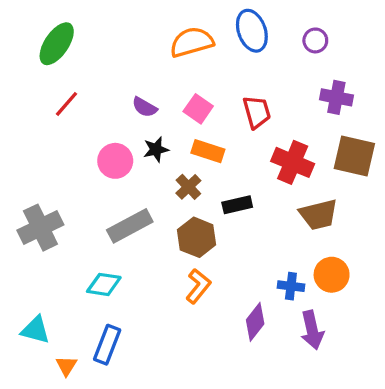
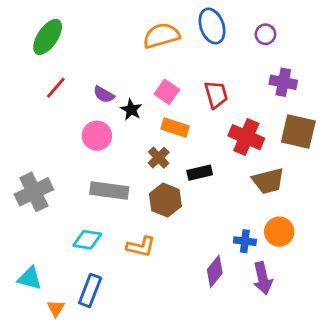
purple semicircle: (145, 107) -> (104, 95), moved
black star: (156, 149) -> (131, 110), moved, turned -30
gray rectangle: (130, 226) -> (109, 190), turned 36
orange L-shape: (198, 286) -> (141, 247), moved, turned 64

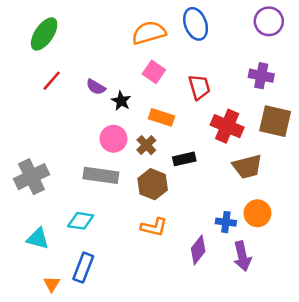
purple circle: (265, 34) -> (269, 21), moved, size x1.5
pink square: (167, 92) -> (154, 72), moved
pink circle: (97, 136) -> (114, 139), moved
orange L-shape: (141, 247) -> (154, 227), moved
cyan triangle: (30, 278) -> (38, 239), moved

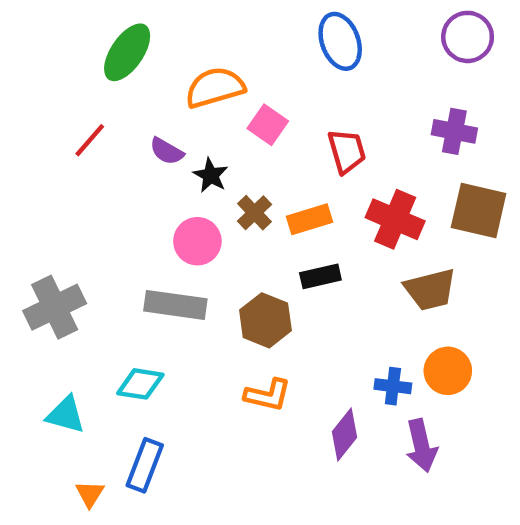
orange semicircle: (149, 33) -> (215, 87), moved
green ellipse: (44, 34) -> (127, 52), moved
orange rectangle: (161, 117) -> (309, 219), moved, turned -35
brown cross: (146, 145) -> (255, 213), moved

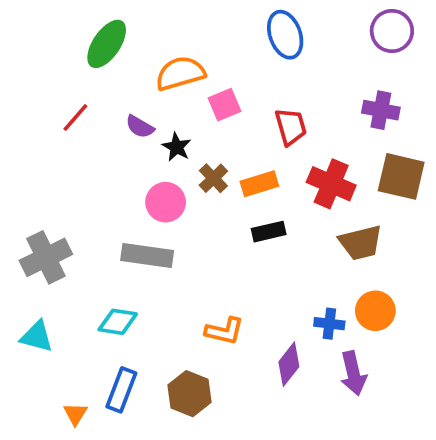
pink square: (268, 125) -> (224, 105), turned 32
brown hexagon: (265, 320) -> (189, 394), moved
cyan triangle: (66, 415) -> (37, 337), moved

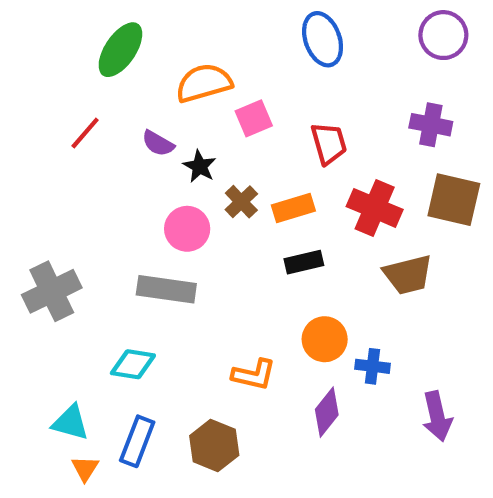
orange circle: (375, 311) -> (325, 339), moved
cyan triangle: (37, 337) -> (70, 423), moved
purple arrow: (353, 373) -> (437, 416), moved

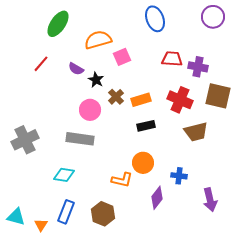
purple cross: (431, 125) -> (198, 67), moved
red trapezoid: (329, 143) -> (172, 59), moved, turned -70
orange circle: (325, 339) -> (143, 163), moved
cyan triangle: (70, 423) -> (16, 217), moved

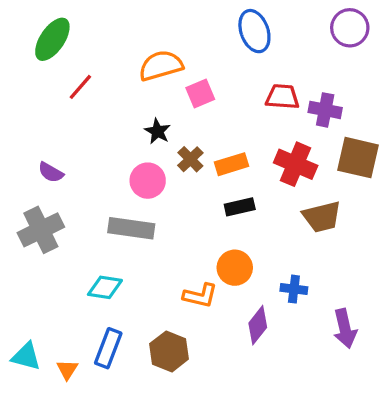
green ellipse: (58, 24) -> (52, 39), moved
red line: (41, 64) -> (80, 87), moved
purple semicircle: (76, 69) -> (51, 172), moved

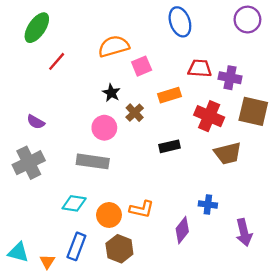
orange rectangle: (231, 164) -> (169, 95), moved
orange circle: (235, 268) -> (109, 215), moved

